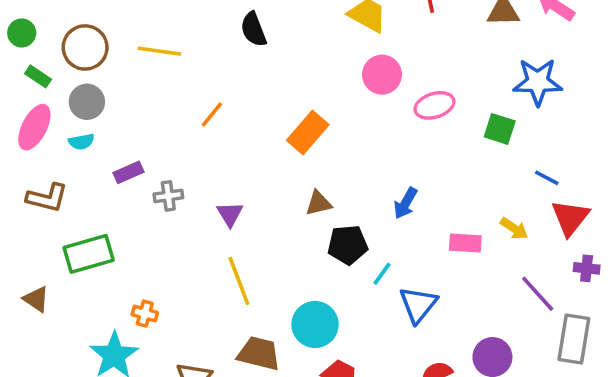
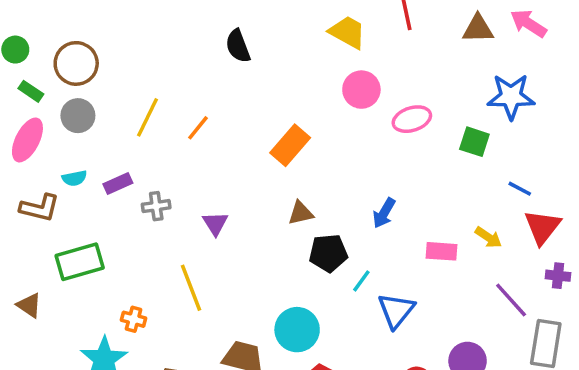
yellow line: (159, 51) -> (147, 117), moved, turned -72
cyan semicircle: (81, 142) -> (74, 178), moved
yellow line: (239, 281) -> (191, 288), moved

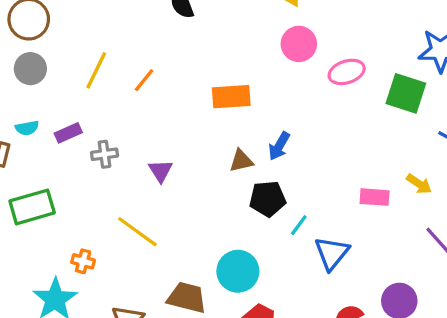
green square: (474, 142) -> (406, 93), size x1.4
orange rectangle: (290, 145) -> (231, 97), turned 45
blue arrow: (384, 213) -> (279, 146), moved
yellow line: (191, 288) -> (137, 232), turned -33

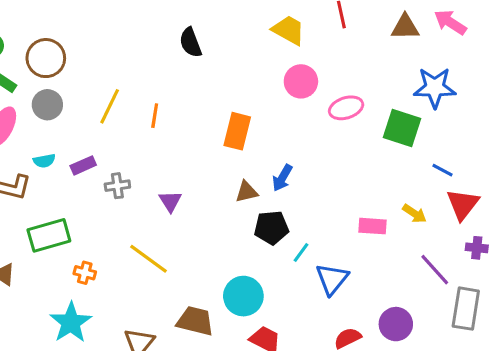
orange line: (144, 80) -> (155, 116), turned -30
orange rectangle: (231, 97) -> (237, 131), turned -72
orange cross: (83, 261) -> (85, 273), moved

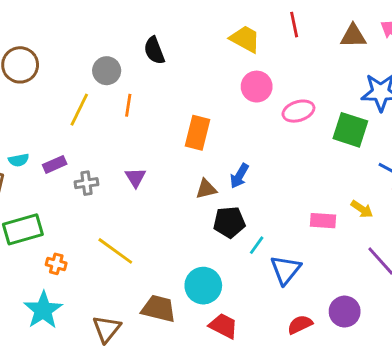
gray circle: (47, 105) -> (107, 71), moved
orange line: (155, 116) -> (128, 105), moved
purple triangle: (170, 201) -> (135, 177), moved

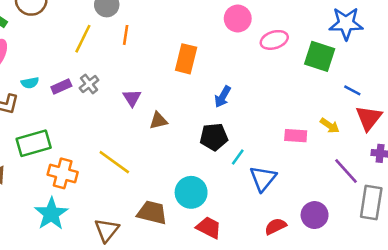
gray cross: (86, 183) -> (89, 84), moved, turned -30
brown triangle: (206, 189) -> (158, 121), moved
orange cross: (56, 264) -> (63, 173), size x1.6

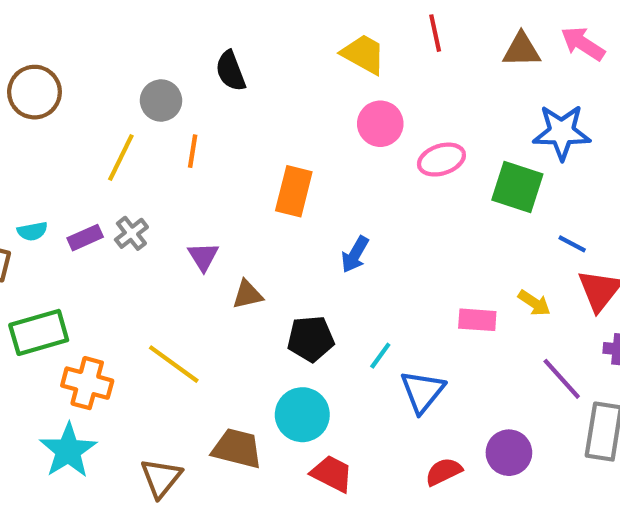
black pentagon: (214, 137) -> (311, 339), moved

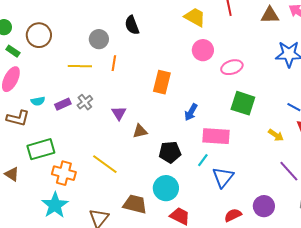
yellow line: (121, 157) -> (80, 66), turned 65
green square: (517, 187) -> (243, 103), moved
pink rectangle: (477, 320) -> (216, 136), moved, size x1.5

